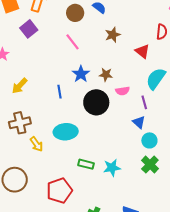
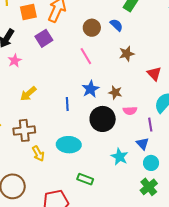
cyan star: (112, 168) -> (120, 157), moved, turned 30

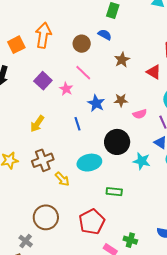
purple square: (44, 38) -> (43, 81), moved
pink star: (15, 61) -> (66, 89), moved
black circle: (103, 119) -> (117, 142), moved

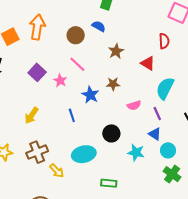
brown star: (121, 100) -> (113, 84), moved
black circle: (117, 142) -> (111, 133), size x0.7

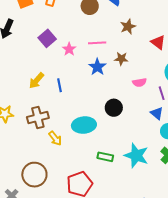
pink line: (77, 64) -> (97, 43), moved, turned -54
blue line: (72, 115) -> (60, 85), moved
cyan star: (136, 153) -> (136, 155), moved, size x1.4

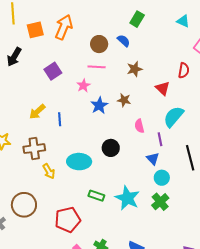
pink line: (97, 43) -> (97, 67), moved
pink star: (69, 49) -> (83, 86), moved
pink semicircle: (140, 82) -> (139, 126), turned 80

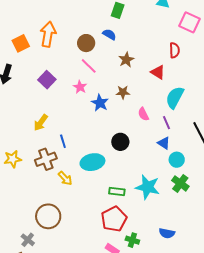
pink line: (97, 67) -> (89, 66), turned 54
blue line: (60, 119) -> (63, 141), moved
red pentagon: (68, 220) -> (114, 219), moved

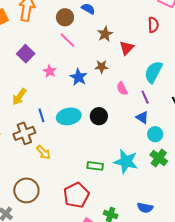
red triangle: (158, 72) -> (127, 48), moved, turned 42
pink star: (80, 87) -> (50, 71), moved
cyan ellipse: (92, 162) -> (69, 116), moved
red pentagon: (114, 219) -> (76, 195), moved

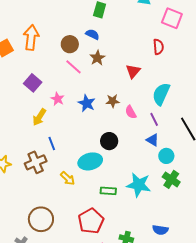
brown star: (105, 34) -> (97, 58), moved
brown star: (102, 67) -> (113, 101), moved
yellow arrow: (19, 97) -> (39, 117), moved
cyan ellipse: (69, 116) -> (90, 161), moved
yellow arrow: (43, 152) -> (68, 178), moved

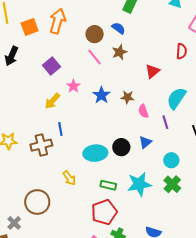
blue triangle: (153, 140) -> (145, 142), moved, turned 40
black circle: (109, 141) -> (121, 147), moved
yellow arrow: (68, 178) -> (69, 178), moved
cyan star: (139, 185) -> (139, 184), turned -30
red pentagon: (91, 221) -> (104, 212), moved

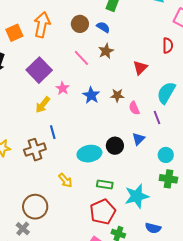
brown circle: (95, 34) -> (80, 24), moved
purple square: (51, 66) -> (39, 70), size x1.4
cyan star: (139, 184) -> (137, 196), moved
green cross: (172, 184) -> (168, 179), turned -30
gray cross: (14, 223) -> (23, 229), moved

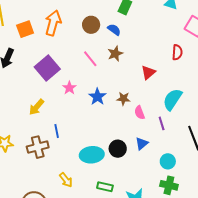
yellow arrow: (43, 105) -> (36, 107), moved

